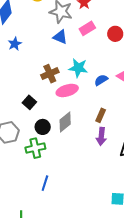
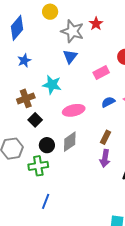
pink rectangle: (87, 28) -> (101, 72), moved
blue triangle: (60, 37) -> (70, 56), turned 42
cyan star: (78, 68) -> (52, 85), moved
brown cross: (50, 74) -> (26, 98), moved

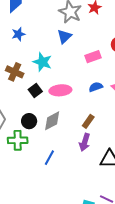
brown cross: (26, 98) -> (15, 72), turned 36
black square: (35, 120) -> (35, 90), moved
blue line: (46, 201) -> (49, 158), moved

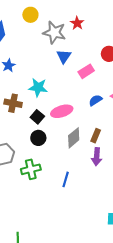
blue triangle: (64, 36) -> (64, 56), moved
black circle: (29, 121) -> (38, 138), moved
gray diamond: (52, 121) -> (74, 138), moved

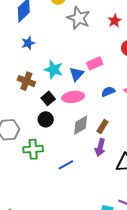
red star: (77, 23) -> (115, 21), moved
blue triangle: (64, 56) -> (77, 74), moved
pink rectangle: (86, 71) -> (95, 63), moved
blue line: (66, 179) -> (66, 165), turned 35

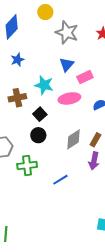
blue triangle: (77, 74) -> (67, 65), moved
brown cross: (26, 81) -> (17, 98), turned -30
pink ellipse: (73, 97) -> (69, 98), moved

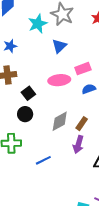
blue star: (17, 60) -> (10, 46), moved
pink rectangle: (85, 77) -> (83, 69), moved
cyan star: (44, 85) -> (38, 24), moved, turned 30

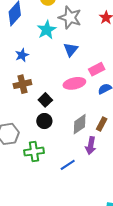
purple arrow: (78, 144) -> (91, 146), moved

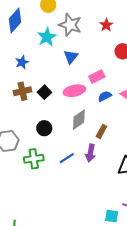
black square: (45, 100) -> (44, 92), moved
gray diamond: (80, 124) -> (79, 120), moved
blue line: (68, 165) -> (67, 158), moved

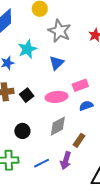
cyan star: (47, 37) -> (27, 49), moved

